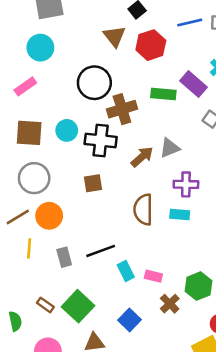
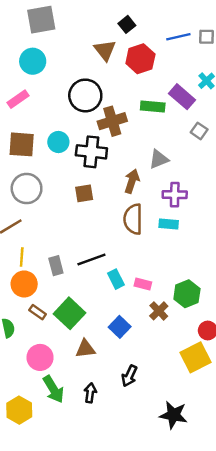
brown arrow: (142, 157) -> (132, 181), moved, turned -30
orange circle: (49, 216) -> (24, 284), moved

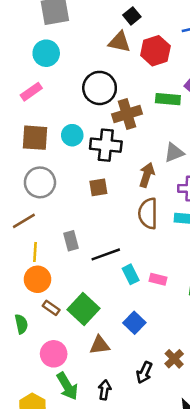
black square: (127, 24) -> (132, 16), moved
brown triangle: (105, 50) -> (119, 42), turned -40
gray rectangle: (56, 266) -> (71, 241), moved
brown cross: (159, 311) -> (174, 359), moved

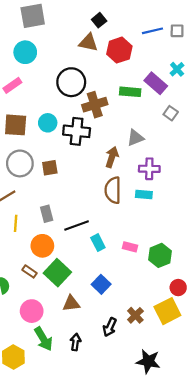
brown square: (98, 187) -> (50, 168), moved
orange circle: (37, 279) -> (42, 246), moved
pink rectangle: (158, 279) -> (130, 247), moved

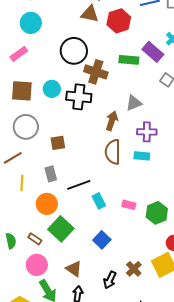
brown cross: (95, 105) -> (96, 72), turned 35
brown square: (50, 168) -> (58, 143), moved
brown rectangle: (30, 271) -> (35, 239), moved
brown triangle: (71, 304) -> (74, 269), moved, turned 42

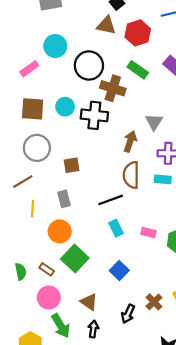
cyan circle: (31, 23) -> (55, 46), moved
green rectangle: (129, 60) -> (138, 70), moved, turned 30
gray triangle: (134, 103) -> (154, 122), turned -36
black line: (79, 185) -> (111, 200), moved

